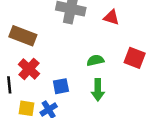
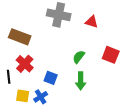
green semicircle: (95, 60) -> (79, 57), turned -40
blue square: (61, 86) -> (51, 78), turned 32

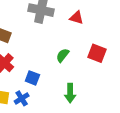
green arrow: (81, 81) -> (70, 93), moved

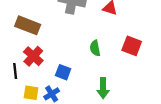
green semicircle: (63, 55) -> (95, 48), turned -48

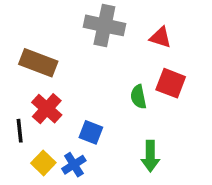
red square: (132, 46) -> (171, 83), moved
yellow square: (31, 93) -> (43, 163), turned 35

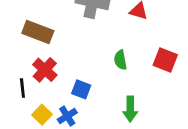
red square: (171, 83) -> (165, 60), moved

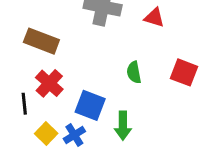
blue square: (81, 89) -> (90, 105), size x1.4
green arrow: (130, 109) -> (123, 126), moved

